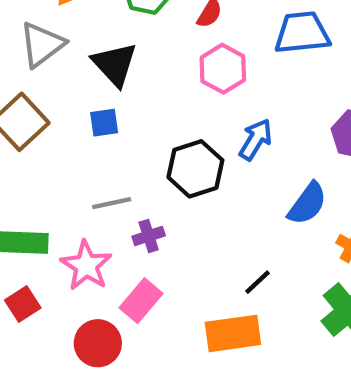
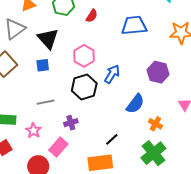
pink hexagon: (223, 69) -> (84, 56), moved
purple cross: (149, 236) -> (71, 123), moved
pink star: (86, 266) -> (33, 131), size x0.7

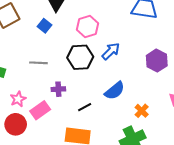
blue square: (43, 65) -> (45, 26), turned 32
blue semicircle: (135, 104) -> (115, 91), moved
pink star: (33, 131) -> (18, 99), moved
black line: (112, 139) -> (85, 107), moved

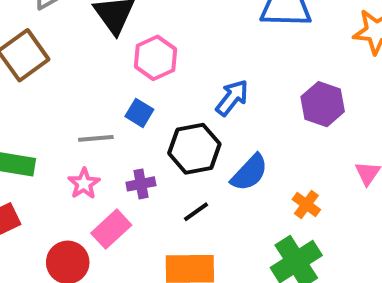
blue square: (45, 26) -> (139, 113), moved
pink hexagon: (88, 26) -> (155, 58), moved
black hexagon: (80, 57) -> (194, 149), moved
pink star: (18, 99) -> (84, 184), moved

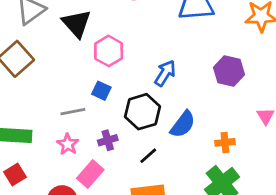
orange cross: (306, 204) -> (225, 142), turned -36

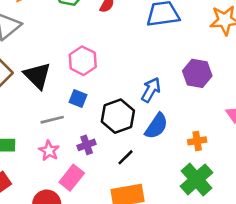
black triangle: (77, 24) -> (37, 76), moved
blue arrow: (165, 73) -> (151, 90), moved

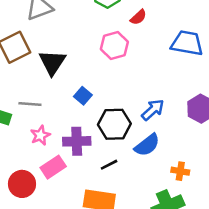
pink hexagon: (83, 61) -> (114, 45), moved
gray line: (52, 120) -> (30, 104), moved
purple cross: (87, 145) -> (77, 141), size x1.5

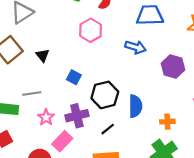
black triangle: (52, 62) -> (43, 55), size x0.6
blue arrow: (153, 110) -> (135, 47), moved, turned 72
blue semicircle: (147, 145) -> (135, 106), turned -40

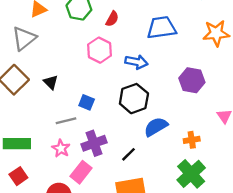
blue arrow: (135, 47) -> (136, 62), moved
gray line: (32, 93) -> (66, 121), moved
black hexagon: (105, 95) -> (134, 99), moved
blue semicircle: (135, 106) -> (156, 127), turned -115

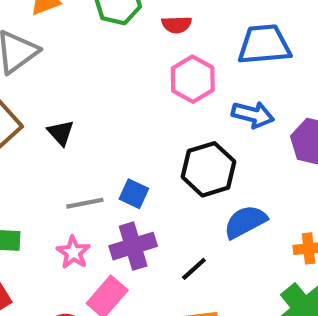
red semicircle: (112, 19) -> (177, 25), turned 56
pink hexagon: (99, 50) -> (193, 79), moved
blue arrow: (136, 62) -> (253, 115), moved
blue square: (87, 102) -> (134, 194), moved

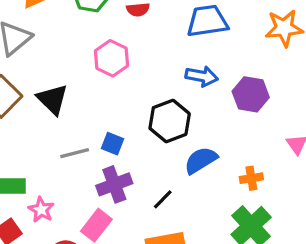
pink hexagon: (193, 79) -> (111, 58), moved
black triangle: (61, 133) -> (52, 99), size x1.5
pink star: (73, 252) -> (41, 210), moved

